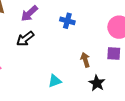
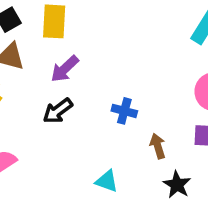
blue cross: (67, 21) -> (124, 111), moved
cyan triangle: (55, 81) -> (107, 181), turned 40

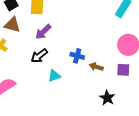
brown arrow: (158, 146) -> (96, 67), moved, turned -56
cyan triangle: (107, 181) -> (54, 76), moved, turned -40

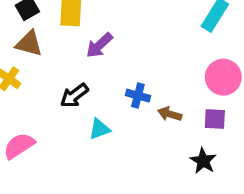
purple arrow: (43, 32) -> (99, 45), moved
black star: (107, 98) -> (203, 161), moved

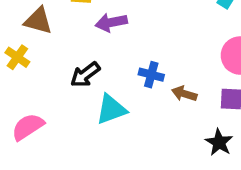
purple arrow: (99, 45) -> (111, 22), turned 32
cyan triangle: (99, 129) -> (111, 109), size x1.4

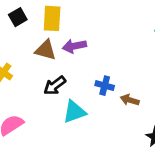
brown triangle: (38, 21) -> (45, 50), moved

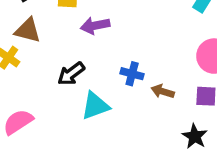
brown triangle: (45, 50) -> (28, 30), moved

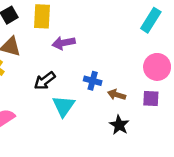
cyan triangle: (95, 106) -> (64, 106), turned -35
black star: (195, 136) -> (119, 125), moved

